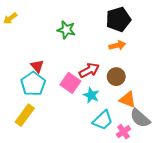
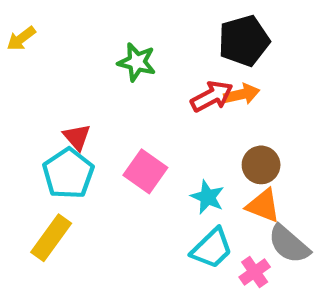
red arrow: (89, 70) -> (212, 96), moved
brown circle: (116, 77) -> (261, 165), moved
cyan star: (91, 95) -> (207, 197), moved

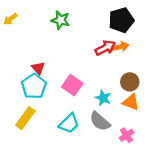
green star: (137, 62) -> (61, 20), moved
gray semicircle: (289, 244) -> (100, 121), moved
cyan trapezoid: (212, 248) -> (69, 123), moved

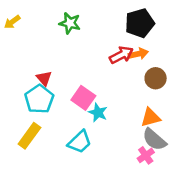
brown circle: (130, 82) -> (156, 78), moved
cyan star: (103, 98) -> (98, 113), moved
orange triangle: (131, 102) -> (151, 117), turned -36
gray semicircle: (100, 121) -> (154, 139), moved

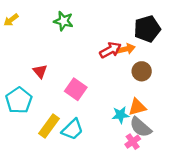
black pentagon: (140, 23) -> (147, 29), moved
cyan pentagon: (39, 99) -> (19, 100), moved
cyan star: (98, 113) -> (120, 115), moved, turned -30
yellow rectangle: (29, 136) -> (49, 126), moved

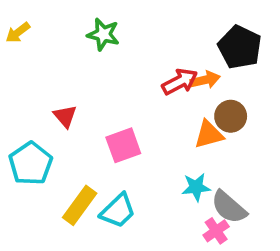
black pentagon: (147, 29) -> (240, 47), turned -30
pink square: (76, 89) -> (123, 145), turned 35
orange triangle: (137, 107) -> (209, 134), moved

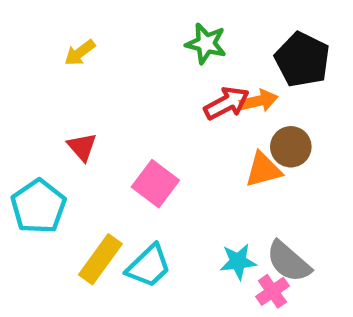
yellow arrow: (18, 33) -> (80, 53), moved
green star: (103, 34) -> (206, 44), moved
pink square: (123, 145) -> (155, 184), turned -33
cyan star: (196, 187) -> (238, 262), moved

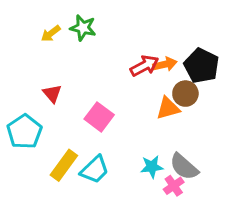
green star: (206, 44) -> (83, 28), moved
black pentagon: (302, 60) -> (202, 66), moved

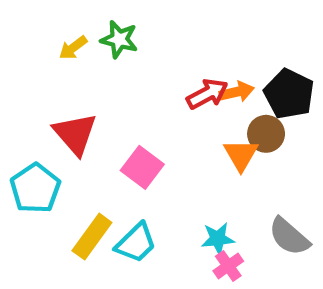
red triangle: (52, 94) -> (75, 134), size x1.6
orange triangle: (168, 108) -> (241, 155), turned -45
gray semicircle: (184, 167) -> (289, 237), moved
pink cross: (174, 186) -> (228, 266), moved

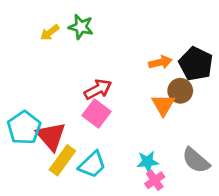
red arrow: (207, 94) -> (98, 89), moved
red triangle: (75, 134) -> (51, 136), moved

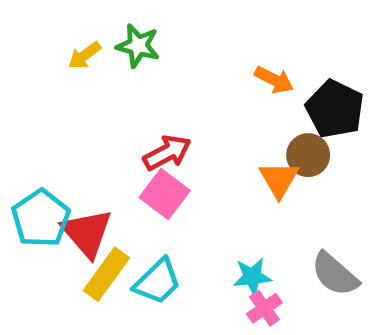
orange arrow: (160, 62) -> (274, 80), moved, turned 40

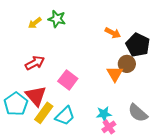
red arrow: (167, 153) -> (35, 63), moved
cyan pentagon: (41, 218) -> (16, 104), moved

